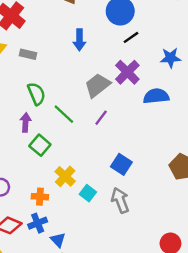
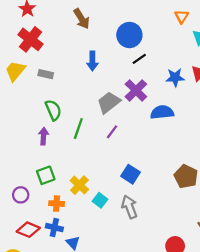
green line: (64, 114) -> (78, 129), turned 66
green square: (40, 145) -> (46, 175), moved, turned 30
blue cross: (38, 223) -> (54, 227), turned 35

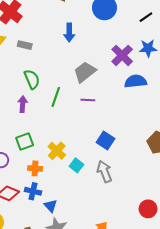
black line: (139, 59) -> (146, 17), moved
purple cross: (136, 90) -> (122, 55), moved
purple line: (112, 132) -> (88, 100), turned 56

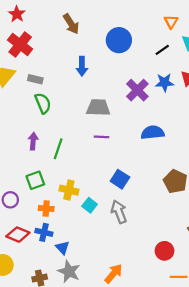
gray trapezoid: (85, 72) -> (98, 108), turned 40
green semicircle: (32, 79) -> (43, 103), moved
blue semicircle: (136, 81) -> (153, 132), moved
green line: (56, 97) -> (58, 149), moved
yellow cross: (57, 151) -> (69, 190), turned -30

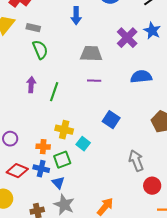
blue star: (165, 83) -> (152, 31), turned 30
green square: (35, 180) -> (62, 160), moved
gray arrow: (119, 212) -> (136, 161), moved

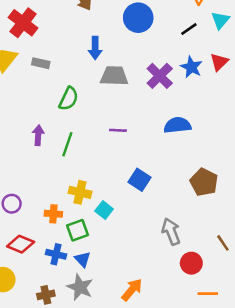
green semicircle: (40, 50) -> (69, 99), moved, turned 48
gray trapezoid: (91, 54) -> (114, 76), moved
blue cross: (41, 169) -> (56, 254), moved
blue triangle: (58, 183) -> (83, 259), moved

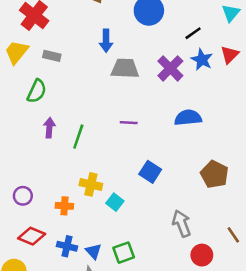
black line: (189, 29) -> (193, 33), moved
green semicircle: (69, 99) -> (37, 91), moved
green square: (77, 230) -> (124, 253), moved

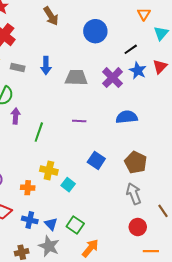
blue arrow: (106, 41) -> (46, 66), moved
purple arrow: (49, 128) -> (16, 116), moved
brown pentagon: (214, 174) -> (136, 162), moved
gray arrow: (182, 224) -> (134, 194), moved
green square: (124, 253) -> (75, 225), turned -36

